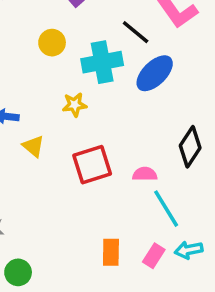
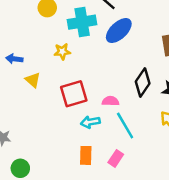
cyan arrow: (189, 250) -> (90, 122), moved

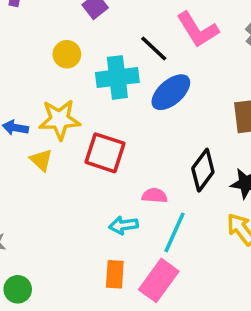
yellow star: (62, 51) -> (60, 120), moved, size x1.6
red square: (74, 94) -> (105, 153), moved, turned 32
cyan line: (125, 126) -> (174, 232), turned 52
pink rectangle: (116, 158) -> (159, 280), size x1.6

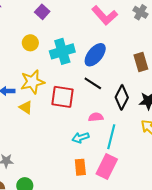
black line: (154, 49) -> (93, 83), moved

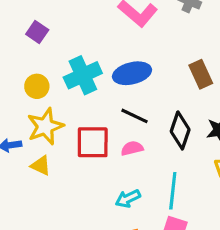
purple square: (42, 12) -> (37, 32), moved
yellow circle: (30, 43) -> (37, 86), moved
blue ellipse: (95, 55) -> (132, 73), turned 45
pink semicircle: (96, 117) -> (132, 148), moved

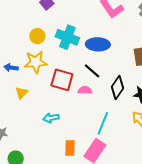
cyan cross: (83, 75) -> (67, 37), turned 30
yellow triangle: (41, 165) -> (21, 93), moved, turned 32
cyan arrow: (128, 198) -> (51, 118), moved

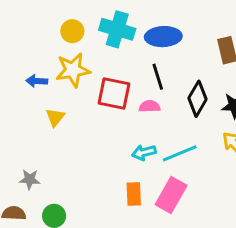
black line: (92, 71) -> (158, 77), turned 36
cyan arrow: (51, 118) -> (144, 152), moved
cyan line: (103, 123) -> (180, 153), turned 50

